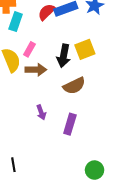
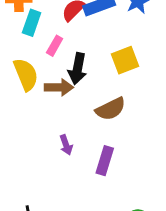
pink rectangle: (29, 49) -> (55, 46), moved
black arrow: (64, 56) -> (78, 69), moved

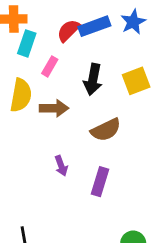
yellow square: (125, 60) -> (136, 81), moved
black arrow: (78, 69) -> (93, 79), moved
yellow semicircle: (26, 74) -> (21, 95), turned 32

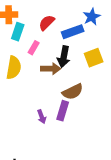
blue rectangle: (94, 26) -> (73, 32), moved
brown arrow: (54, 108) -> (51, 69), moved
purple rectangle: (100, 182) -> (63, 111), moved

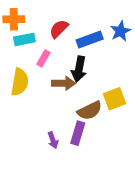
blue star: (92, 17) -> (120, 31), moved
cyan rectangle: (18, 32) -> (24, 39), turned 60
yellow square: (94, 58) -> (114, 99), moved

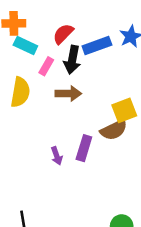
cyan rectangle: (24, 39) -> (25, 45), turned 36
black arrow: (79, 69) -> (72, 60), moved
brown semicircle: (90, 111) -> (114, 130), moved

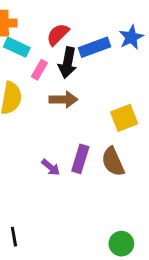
brown semicircle: (114, 130) -> (113, 162), moved, turned 92
purple arrow: (57, 156) -> (51, 167), turned -30

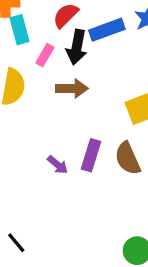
cyan rectangle: (17, 47) -> (19, 30), turned 50
black line: (14, 237) -> (16, 243), turned -30

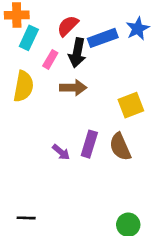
cyan rectangle: (19, 30) -> (29, 38), turned 40
black line: (16, 243) -> (26, 218), turned -48

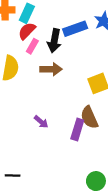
red semicircle: (68, 26) -> (27, 31), moved
cyan rectangle: (29, 38) -> (27, 13), moved
purple rectangle: (89, 144) -> (77, 130), moved

